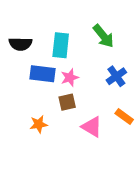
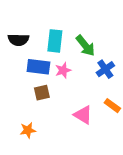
green arrow: (103, 36) -> (85, 46), moved
brown square: (67, 102) -> (42, 93), moved
orange star: (39, 124) -> (28, 130), moved

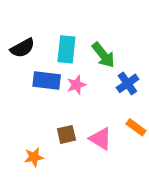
black semicircle: (18, 40) -> (23, 48), turned -30
brown square: (42, 93) -> (66, 134), moved

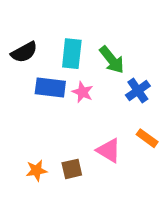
pink star: (76, 85) -> (83, 92), turned -30
brown square: (66, 134) -> (72, 169), moved

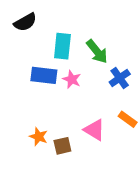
black semicircle: (24, 52) -> (25, 22), moved
orange star: (36, 170) -> (39, 137), moved, turned 30

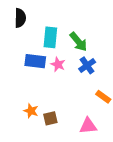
black semicircle: (25, 22) -> (20, 18), turned -60
blue cross: (120, 78) -> (87, 65), moved
pink triangle: (94, 130) -> (88, 126), moved, turned -36

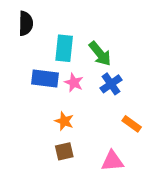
orange star: (31, 111) -> (64, 121), moved

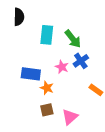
blue rectangle: (45, 78) -> (31, 74), moved
pink star: (74, 83) -> (62, 67), moved
pink triangle: (112, 161) -> (70, 117), moved, turned -36

